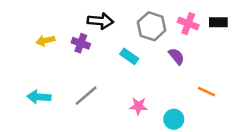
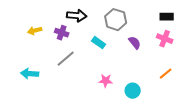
pink cross: (188, 24) -> (165, 39), moved
orange line: (207, 92) -> (166, 74), moved, turned -64
gray line: (86, 96) -> (66, 59), moved

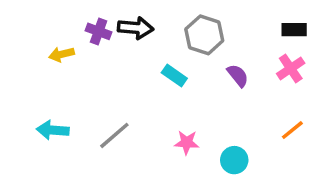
purple cross: (62, 33) -> (99, 31), moved
pink cross: (165, 39) -> (291, 68), turned 35
gray line: (66, 59) -> (114, 135), moved

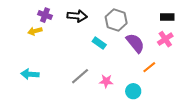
purple cross: (99, 31) -> (45, 15), moved
purple semicircle: (238, 75) -> (135, 43), size x1.5
orange line: (292, 130) -> (149, 67), moved
gray line: (114, 135) -> (80, 76), moved

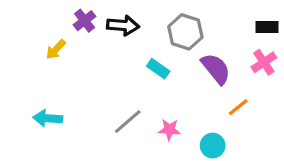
purple cross: (45, 15) -> (85, 21), moved, turned 32
yellow arrow: (35, 31) -> (56, 49), turned -32

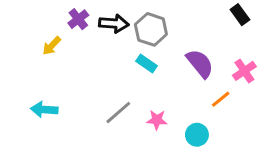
black rectangle: (267, 27) -> (240, 15), moved, turned 54
gray hexagon: (185, 32) -> (151, 29), moved
pink cross: (264, 62) -> (244, 71), moved

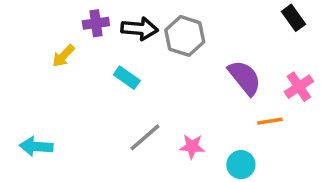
purple cross: (78, 19) -> (96, 23), turned 30
cyan rectangle: (146, 64) -> (127, 78), moved
orange line: (221, 99) -> (270, 121), turned 30
cyan arrow: (44, 110) -> (36, 146), moved

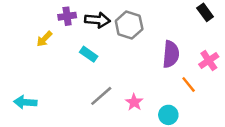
purple semicircle: (245, 78) -> (171, 54), turned 44
orange line: (270, 121) -> (189, 85), turned 60
pink star: (192, 146) -> (134, 102), turned 30

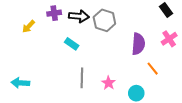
yellow arrow: (44, 39) -> (29, 26), moved
pink cross: (209, 60) -> (169, 39), moved
gray line: (101, 96) -> (82, 78), turned -48

